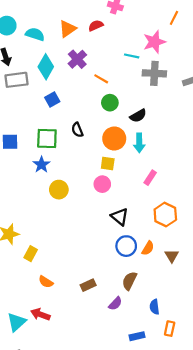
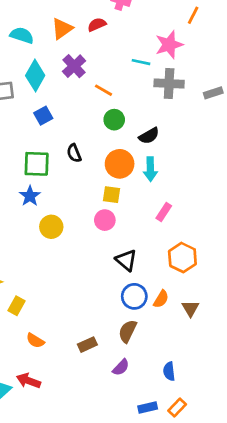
brown semicircle: (129, 281) -> (128, 331), moved
orange rectangle: (170, 329) -> (177, 407), moved, turned 32

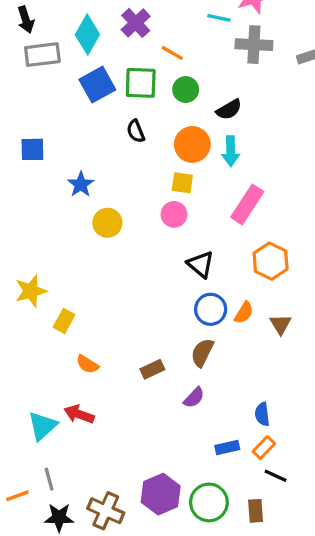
blue square: (43, 116) -> (97, 85), size x1.5
green square: (37, 164) -> (141, 83), moved
pink rectangle: (164, 212) -> (247, 204), size x1.6
blue semicircle: (169, 371) -> (262, 414), moved

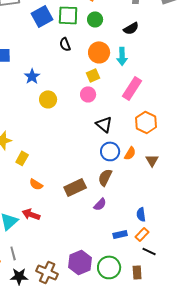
black semicircle: (229, 110) -> (131, 28), moved
yellow square: (182, 183) -> (93, 75), turned -32
brown rectangle: (152, 369) -> (75, 187), size x1.5

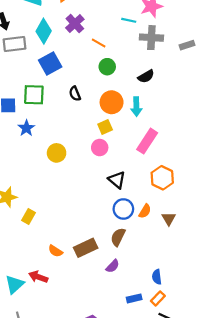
green square: (68, 15) -> (34, 95), moved
blue star: (32, 76) -> (26, 128), moved
orange semicircle: (36, 184) -> (55, 251), moved

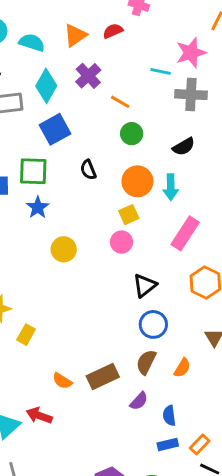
blue star: (26, 128) -> (38, 207), moved
black triangle: (117, 180) -> (145, 285), turned 42
orange semicircle: (145, 211) -> (182, 368), moved
blue semicircle: (157, 277) -> (169, 416), moved

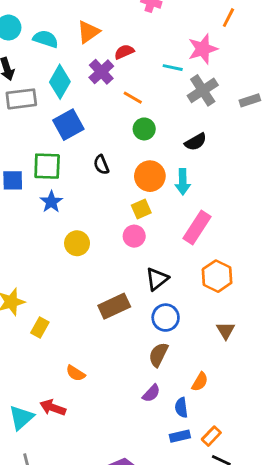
red semicircle: (113, 31) -> (124, 52), moved
gray cross: (191, 95) -> (203, 90), turned -36
orange semicircle: (182, 368) -> (200, 382), moved
brown rectangle: (103, 377) -> (114, 306), moved

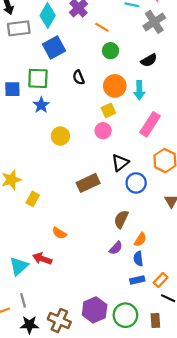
blue circle: (166, 318) -> (136, 183), moved
orange semicircle: (200, 382) -> (140, 239), moved

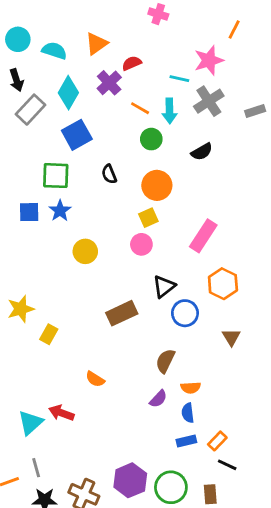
gray rectangle: (19, 28) -> (31, 110), turned -40
blue square: (12, 89) -> (29, 212), moved
cyan arrow: (139, 90) -> (170, 111), moved
orange semicircle: (59, 233) -> (95, 379), moved
orange semicircle: (140, 239) -> (191, 388), turned 56

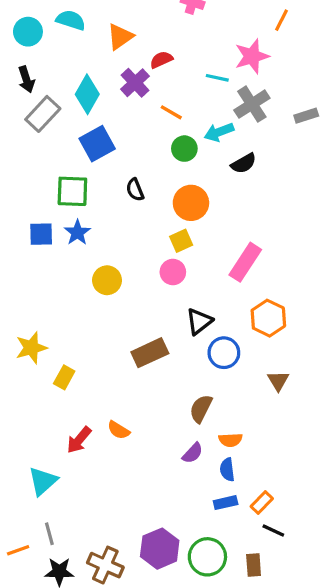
cyan semicircle: (54, 51) -> (71, 20), moved
cyan arrow: (170, 111) -> (219, 132), moved, turned 70
red arrow: (61, 413) -> (79, 440), moved, turned -70

